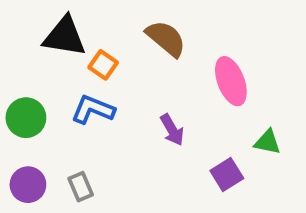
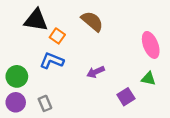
pink ellipse: (231, 81) -> (151, 45), moved
green circle: (26, 118) -> (17, 76), moved
purple arrow: (172, 130) -> (96, 72), turned 96

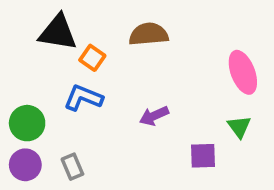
brown semicircle: (92, 21) -> (149, 34), turned -45
green triangle: (148, 79) -> (239, 127), turned 42
purple square: (126, 97) -> (203, 156), turned 30

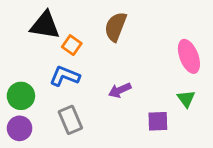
brown semicircle: (149, 34) -> (116, 27), turned -64
gray rectangle: (72, 167) -> (70, 120), moved, size x1.4

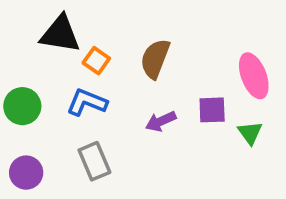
brown semicircle: (116, 27) -> (155, 59), moved
green circle: (21, 96) -> (22, 106), moved
purple square: (158, 121) -> (212, 110), moved

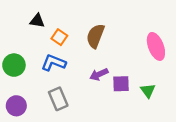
black triangle: (60, 34) -> (37, 21), size x0.6
purple square: (212, 110) -> (121, 84), moved
green triangle: (250, 133) -> (148, 91), moved

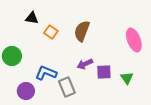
blue L-shape: (54, 63) -> (46, 73), moved
gray rectangle: (58, 99) -> (67, 87), moved
purple circle: (16, 106) -> (26, 91), moved

